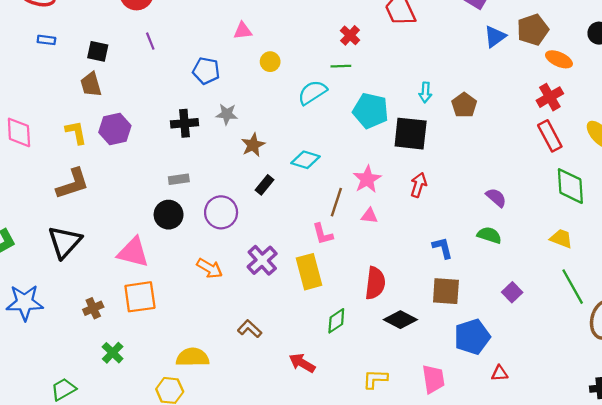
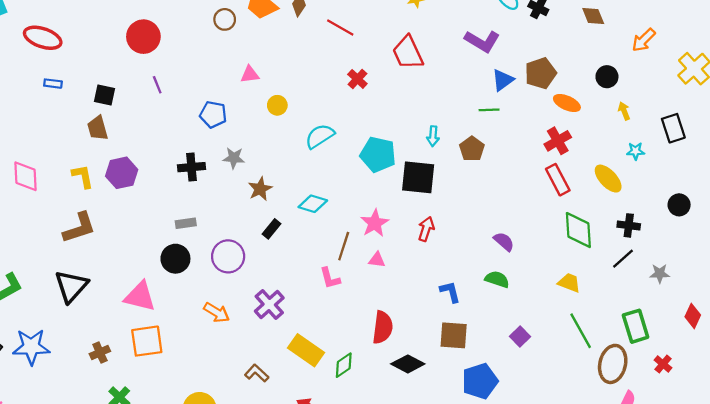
green line: (341, 66) -> (489, 110), moved
yellow rectangle: (309, 272) -> (306, 350), moved, turned -40

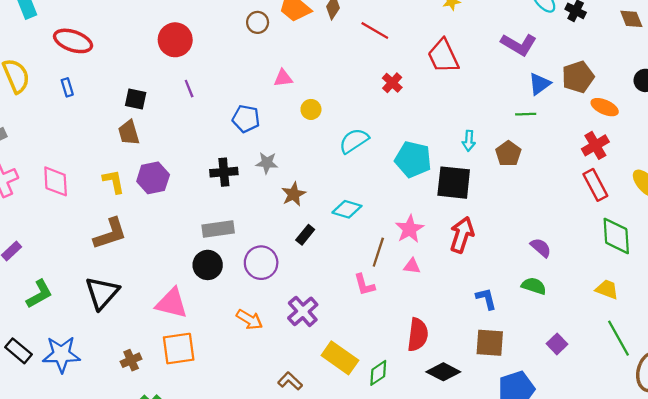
blue rectangle: (53, 84) -> (67, 87), moved, turned 66
gray rectangle: (186, 223) -> (218, 229), size x1.5
red arrow: (426, 229) -> (462, 235), size x1.4

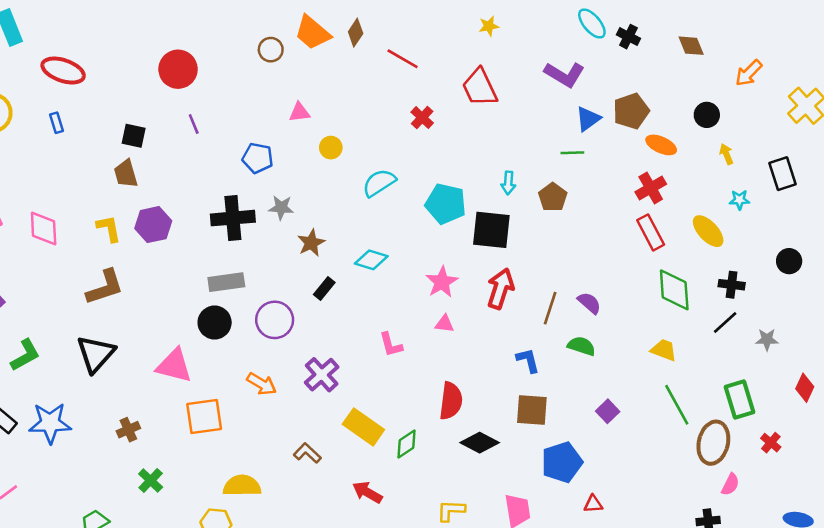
black cross: (224, 172) -> (233, 218), size x1.4
brown line: (378, 252) -> (550, 308), moved
orange square: (179, 349) -> (204, 417), moved

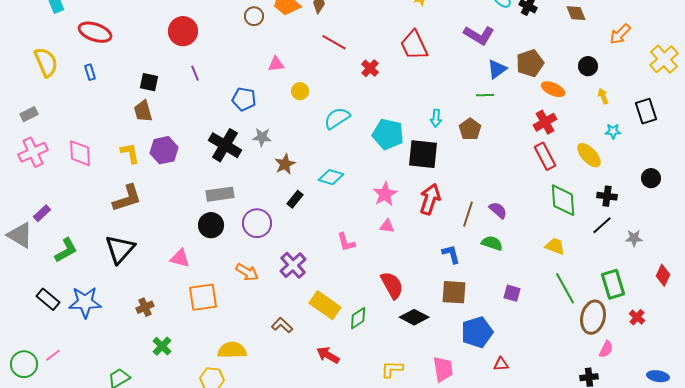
red line: (403, 59) -> (334, 42), moved
black cross: (233, 218) -> (225, 145), turned 36
pink triangle: (174, 366) -> (180, 258), size x0.7
red semicircle: (451, 401) -> (392, 285), turned -36
purple square: (608, 411) -> (512, 293), turned -30

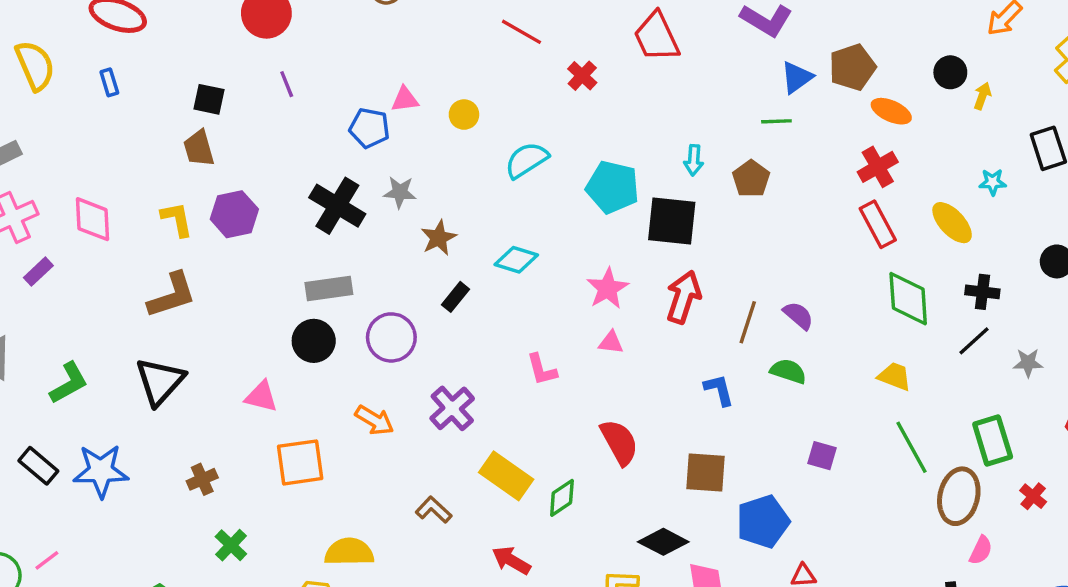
pink triangle: (276, 64) -> (405, 99), moved
yellow arrow: (603, 96) -> (982, 96), moved, turned 42
purple rectangle: (42, 213) -> (38, 272), moved
brown square: (454, 292) -> (705, 473), moved
black diamond: (414, 317) -> (663, 542), moved

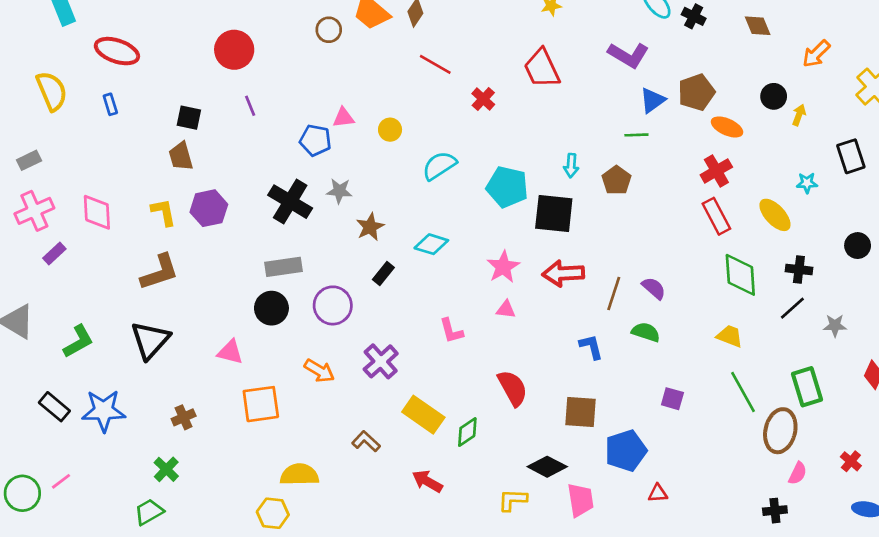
red arrow: (684, 297) -> (563, 273), turned -111
red cross: (1033, 496) -> (851, 461), moved
green cross: (231, 545) -> (166, 469), moved

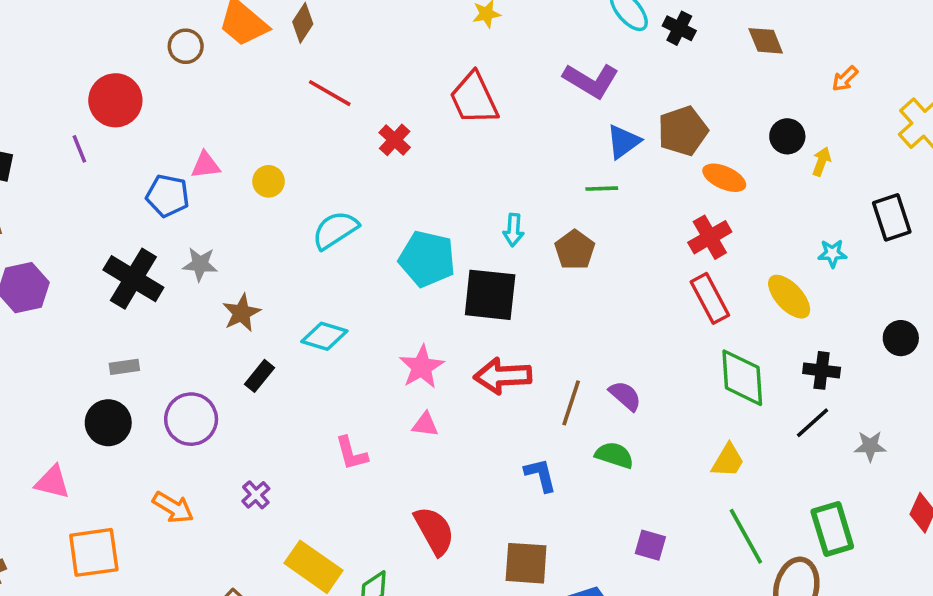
red circle: (234, 50) -> (115, 100), moved
orange arrow: (816, 54) -> (845, 79), size x0.7
gray rectangle: (283, 267) -> (124, 367), size x0.6
yellow trapezoid: (730, 336) -> (728, 461), turned 100
purple cross: (381, 361) -> (256, 495), size x0.6

